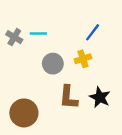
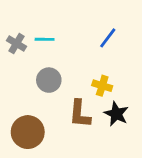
yellow cross: (83, 59) -> (102, 86), moved, turned 35
gray circle: (53, 64) -> (49, 80), moved

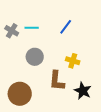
blue line: (108, 38) -> (66, 27), moved
black star: (116, 114) -> (83, 91), moved

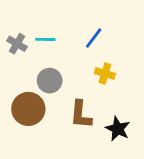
yellow cross: (73, 61) -> (105, 73), moved
brown circle: (20, 94) -> (28, 109), moved

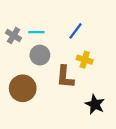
gray circle: (50, 81) -> (40, 55), moved
brown L-shape: (81, 115) -> (65, 77), moved

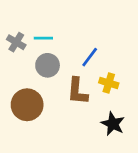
blue line: (75, 31) -> (90, 57), moved
yellow cross: (85, 60) -> (109, 83), moved

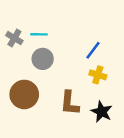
blue line: (90, 57) -> (93, 50), moved
brown L-shape: (77, 91) -> (70, 103), moved

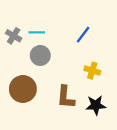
blue line: (93, 50) -> (83, 35), moved
black star: (102, 112) -> (96, 105), turned -30

